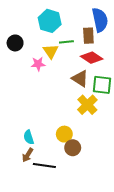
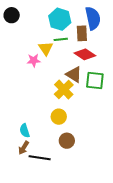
cyan hexagon: (50, 21) -> (60, 19), moved
black circle: (15, 43) -> (12, 15), moved
yellow cross: (87, 105) -> (64, 90), moved
yellow circle: (64, 134) -> (59, 117), moved

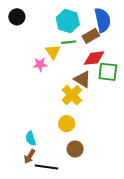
brown rectangle: (82, 33) -> (91, 36), turned 63
red diamond: (85, 54) -> (94, 58), turned -40
green square: (95, 80) -> (108, 72), moved

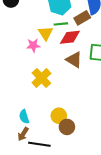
red diamond: (94, 58) -> (70, 37), moved
yellow cross: (72, 95) -> (41, 78), moved
yellow circle: (67, 124) -> (59, 116), moved

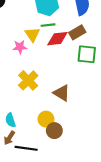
brown rectangle: (82, 18) -> (77, 32), moved
brown triangle: (74, 60) -> (62, 93), moved

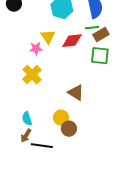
green line: (48, 25) -> (92, 28), moved
brown rectangle: (77, 32) -> (101, 35), moved
yellow cross: (28, 80) -> (32, 75), moved

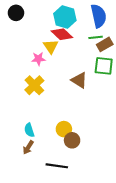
red diamond: (72, 41) -> (62, 34), moved, turned 50
brown triangle: (76, 93) -> (79, 80), moved
black line: (42, 146) -> (57, 166), moved

